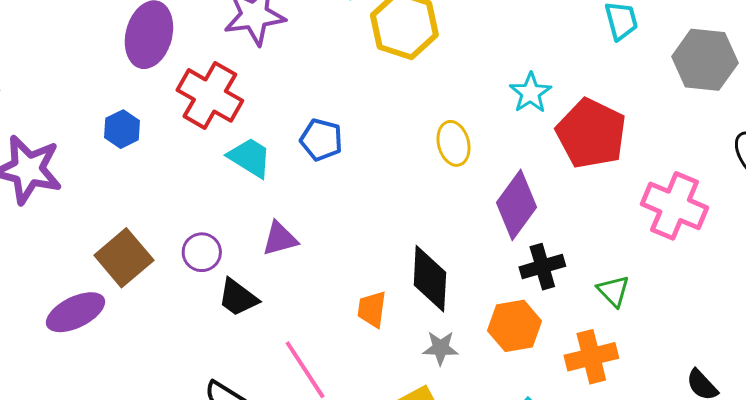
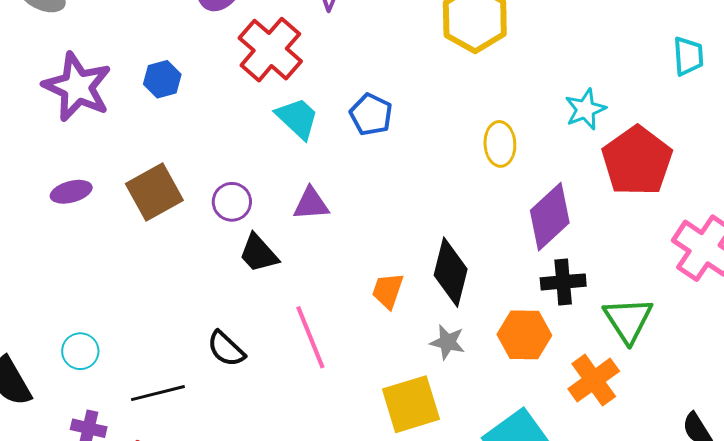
blue hexagon: (122, 129) -> (162, 79), moved
green triangle: (613, 291) -> (628, 320), size x1.5
purple ellipse: (76, 312) -> (71, 192), moved, size x0.7
orange cross: (591, 357) -> (594, 380), turned -33

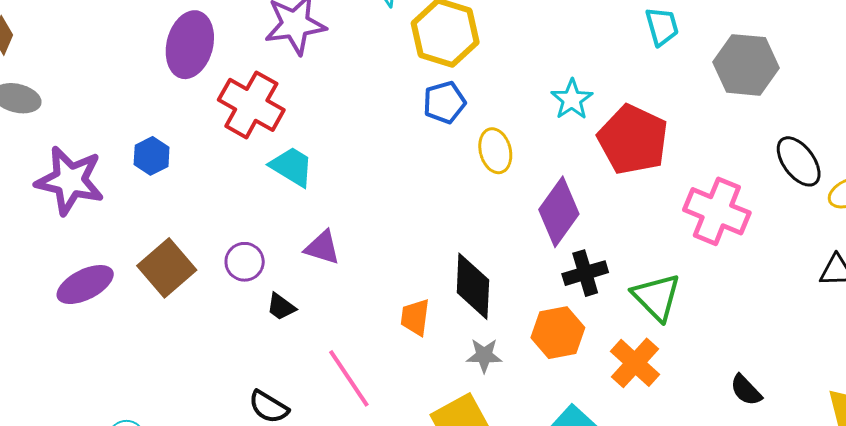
blue pentagon: (371, 115) -> (444, 102), moved, turned -30
purple ellipse: (71, 192) -> (85, 285), size x1.4
purple triangle: (311, 204) -> (322, 248), turned 33
black trapezoid: (258, 253) -> (281, 307), size x0.7

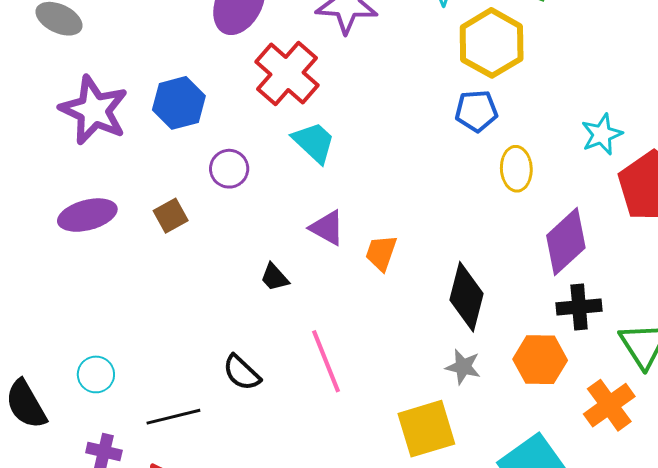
blue hexagon: (152, 156) -> (179, 103), size x1.4
purple circle: (245, 262) -> (229, 169), moved
brown square: (167, 268) -> (171, 216), size x0.6
orange trapezoid: (415, 317) -> (381, 253), moved

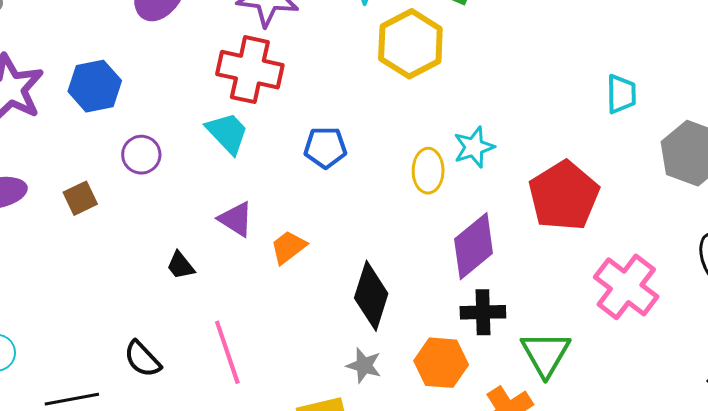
red cross: (287, 74) -> (250, 70), moved, turned -32
blue pentagon: (476, 111) -> (325, 147), moved
cyan star: (602, 134) -> (474, 147), moved
orange trapezoid: (381, 253) -> (288, 247), turned 30

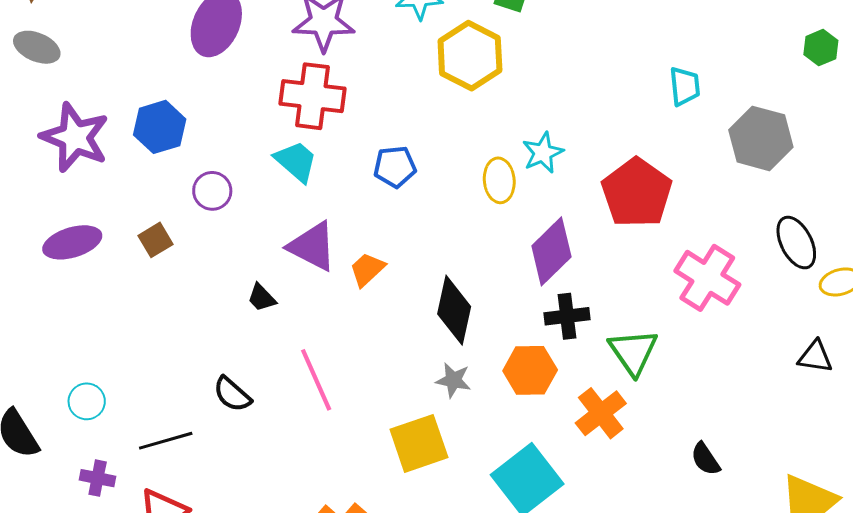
purple triangle: (236, 219) -> (312, 246), size x1.4

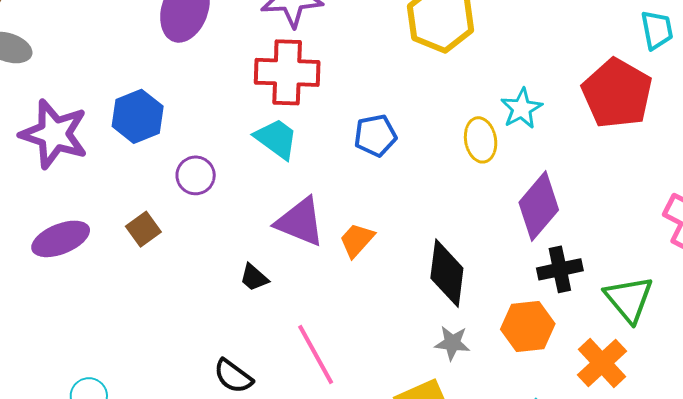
red pentagon: (637, 193) -> (617, 93), moved

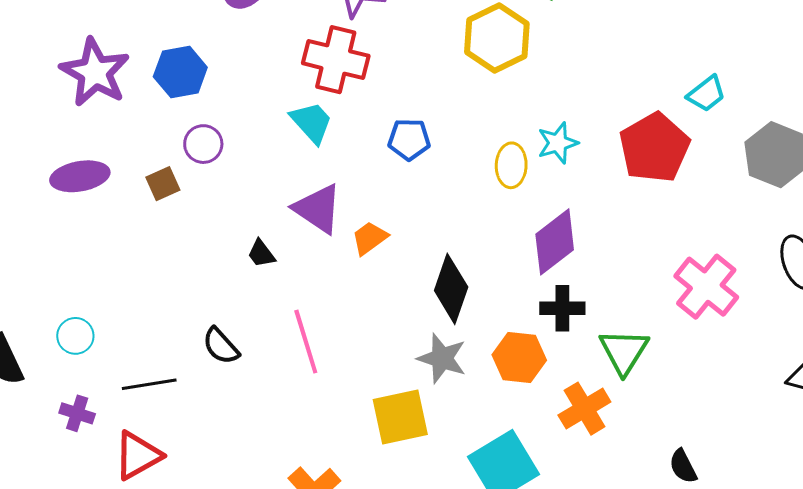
cyan trapezoid: (657, 30) -> (706, 94), turned 51
purple circle: (196, 175) -> (203, 144), moved
gray star: (452, 343) -> (442, 358), size x1.4

